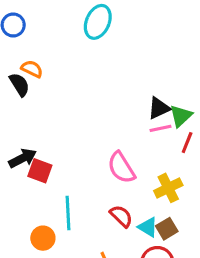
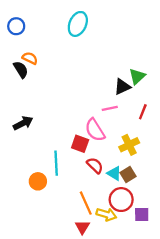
green triangle: (181, 116) -> (137, 76), moved
pink line: (160, 128) -> (110, 108), moved
red square: (40, 171) -> (80, 144), moved

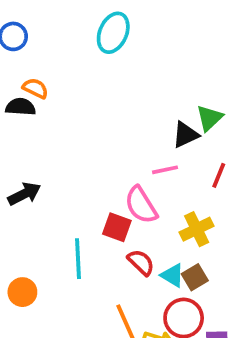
black semicircle: (21, 70) -> (21, 107), turned -54
orange circle: (38, 181) -> (22, 292), moved

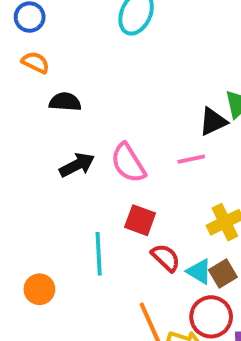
orange semicircle: (35, 88) -> (36, 62), moved
black semicircle: (21, 107) -> (65, 102), moved
black arrow: (24, 194) -> (77, 165), moved
pink semicircle: (141, 205) -> (128, 163), moved

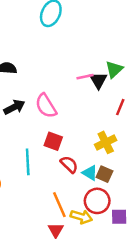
black triangle: (213, 122) -> (98, 80), turned -36
pink line: (191, 159) -> (85, 77), moved
brown square: (223, 273) -> (104, 174), turned -35

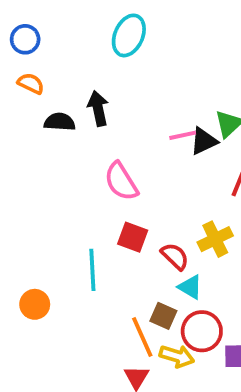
black triangle: (98, 80) -> (204, 141), turned 36
black arrow: (14, 107) -> (98, 108), moved, turned -75
red semicircle: (69, 164) -> (175, 256), moved
brown square: (104, 174) -> (163, 316), moved

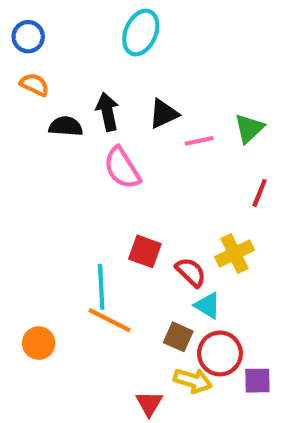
black triangle: (204, 141) -> (164, 114), moved
pink semicircle: (121, 181) -> (122, 168), moved
orange circle: (35, 304) -> (39, 343), moved
orange line: (142, 337) -> (109, 320), moved, turned -39

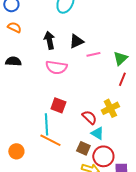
black semicircle: (66, 126) -> (13, 61), moved
green triangle: (249, 128) -> (120, 58), moved
pink semicircle: (122, 168) -> (56, 67), turned -50
red square: (145, 251) -> (58, 105), moved

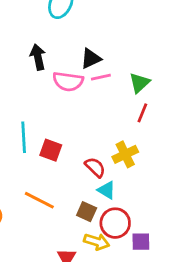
black triangle: (76, 41) -> (91, 59), moved
pink semicircle: (56, 67) -> (68, 81), moved
cyan line: (46, 124) -> (24, 137), moved

